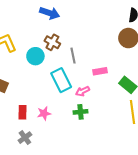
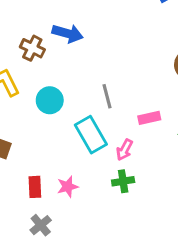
brown cross: (52, 42) -> (32, 48), moved
pink arrow: (83, 91) -> (124, 150), turned -32

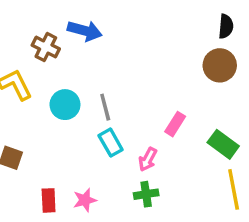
gray line: (107, 96) -> (105, 107), moved
pink rectangle: (149, 118) -> (175, 124), turned -45
cyan rectangle: (91, 135) -> (111, 143), size x0.7

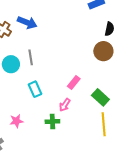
gray line: (105, 107) -> (31, 57), moved
pink arrow: (148, 159) -> (65, 105), moved

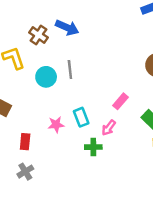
cyan rectangle: (35, 89) -> (81, 117), moved
pink star: (16, 121) -> (56, 125), moved

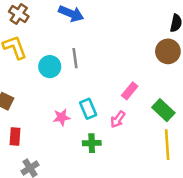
brown cross: (38, 35) -> (19, 14), moved
red rectangle: (25, 142) -> (15, 137), moved
green cross: (93, 147) -> (92, 143), moved

